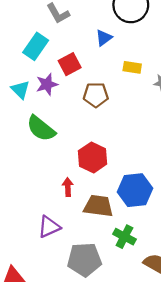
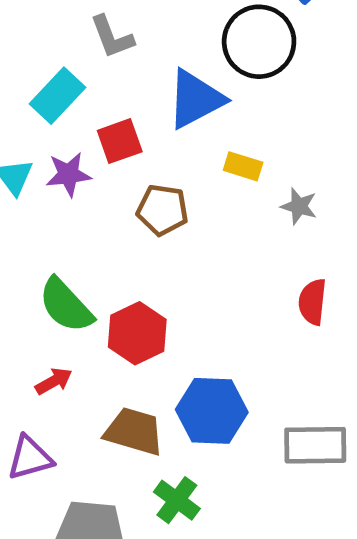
blue triangle: (104, 38) -> (195, 99), size x1.8
green semicircle: (41, 128) -> (66, 305), moved
red arrow: (68, 187) -> (54, 381), moved, turned 54

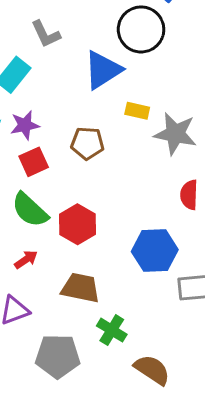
red square: (120, 141) -> (34, 162), moved
gray star: (299, 206) -> (175, 134), size x1.8
blue hexagon: (212, 411) -> (155, 251), moved

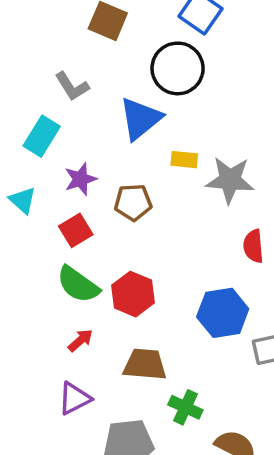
purple star: (25, 125) -> (80, 179), moved

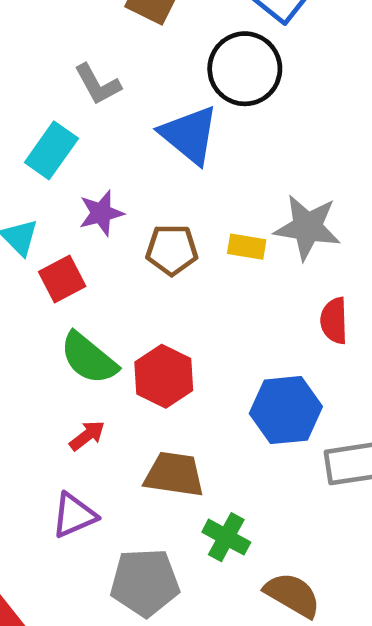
blue triangle: (140, 119) -> (189, 135), turned -45
yellow rectangle: (184, 160) -> (247, 247), moved
red square: (76, 230) -> (62, 279), moved

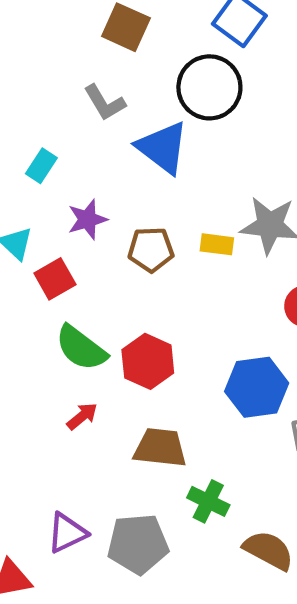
gray L-shape: (98, 84) -> (105, 103), moved
cyan rectangle: (51, 150) -> (41, 166), size x0.7
purple triangle: (74, 515) -> (67, 533), moved

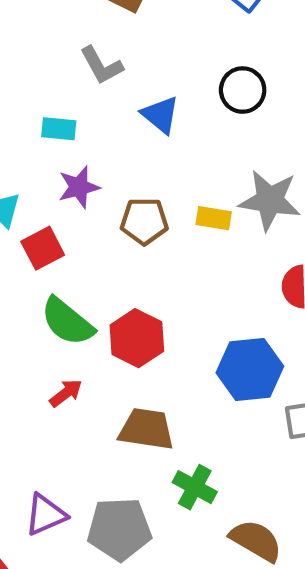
black circle: (209, 87) -> (243, 90), moved, size x0.7
blue triangle: (163, 148) -> (160, 115), size x0.7
cyan rectangle: (41, 166) -> (59, 129), moved, turned 60

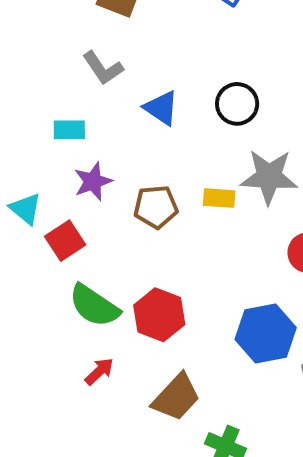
black circle: (243, 90) -> (237, 104), moved
brown trapezoid: (146, 429) -> (176, 397), turned 130

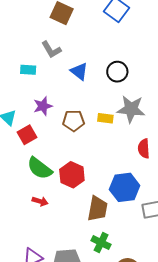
cyan rectangle: (69, 130) -> (28, 70), moved
red arrow: (99, 371) -> (40, 201), turned 56
brown trapezoid: (176, 397) -> (98, 209), moved, turned -36

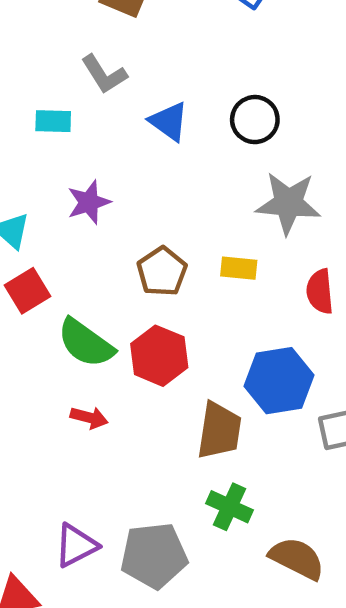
yellow rectangle: (105, 118) -> (239, 268), moved
brown pentagon: (73, 121) -> (162, 272), moved, turned -30
red square: (27, 135) -> (27, 291), moved

